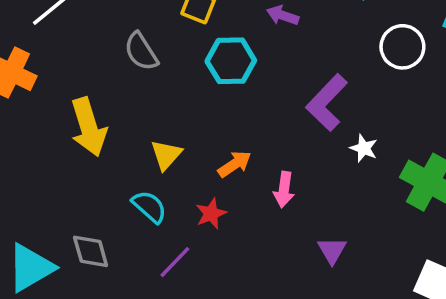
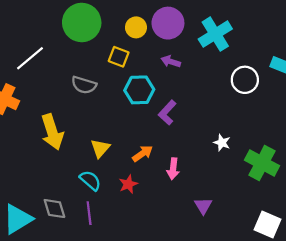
gray semicircle: (141, 51) -> (84, 85), turned -40
purple L-shape: (327, 103) -> (167, 113), moved, size x0.7
purple line: (175, 262) -> (89, 213), moved, turned -50

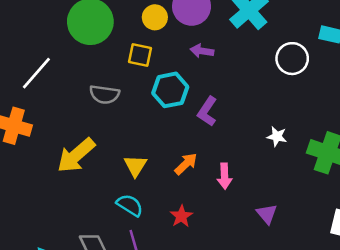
yellow arrow: (52, 132) -> (76, 155), turned 76
red star: (128, 184) -> (181, 216), moved

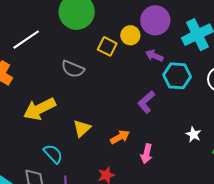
yellow circle: (155, 17) -> (130, 35), moved
cyan hexagon: (170, 90) -> (177, 76), moved
cyan semicircle: (130, 205) -> (53, 154), moved

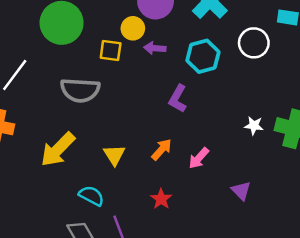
purple arrow: (154, 56) -> (155, 48), moved
gray semicircle: (73, 69) -> (80, 90), size x1.4
white star: (193, 134) -> (254, 126), moved
pink arrow: (146, 154) -> (199, 158), turned 48

